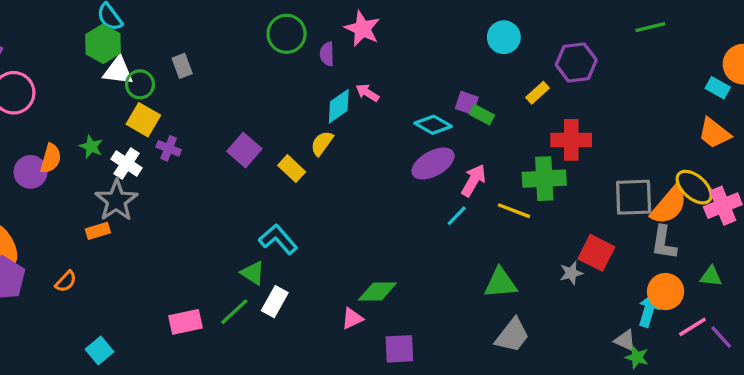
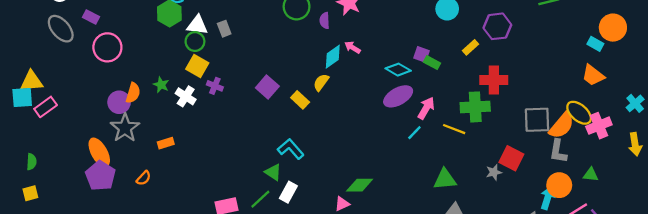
white triangle: (118, 71) -> (197, 25), moved
gray star: (116, 201) -> (125, 128), moved

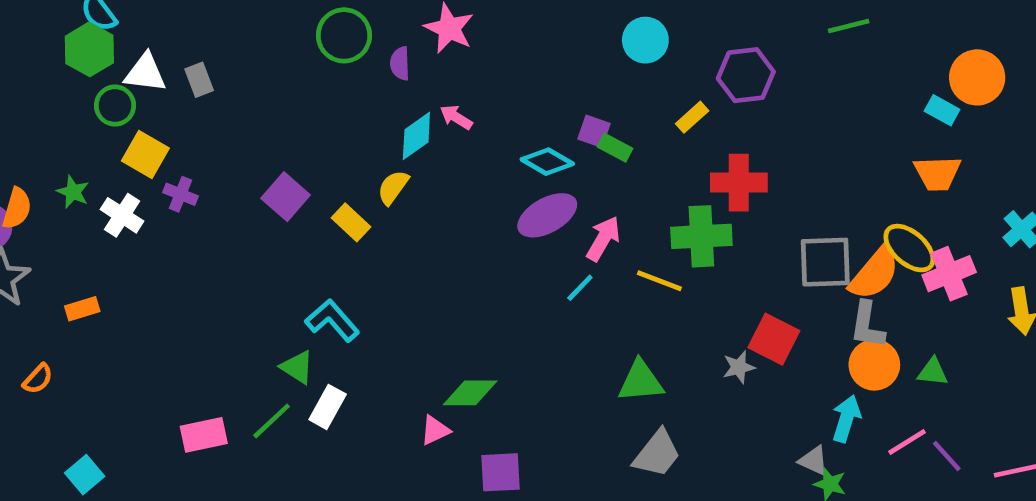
green circle: (195, 42) -> (115, 106), moved
orange trapezoid: (593, 75) -> (937, 173), turned -40
orange circle: (559, 185) -> (874, 365), moved

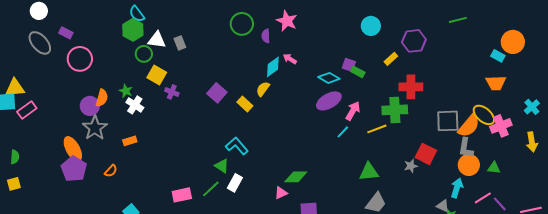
white cross: (122, 215) -> (135, 105), moved
yellow line: (659, 281) -> (377, 129), turned -42

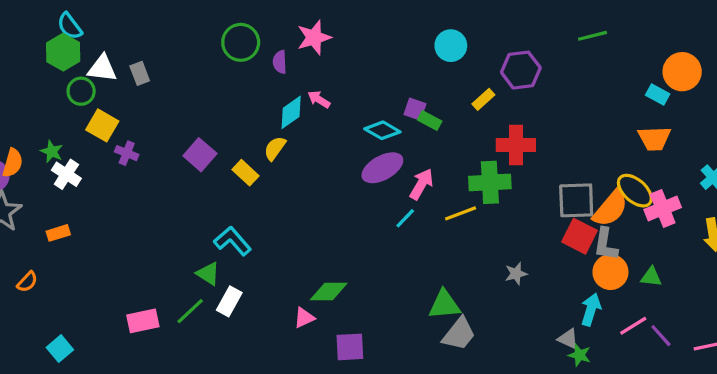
pink star: (287, 21) -> (314, 37), turned 30
red square: (426, 154) -> (579, 236), moved
green triangle: (369, 172) -> (444, 305), moved

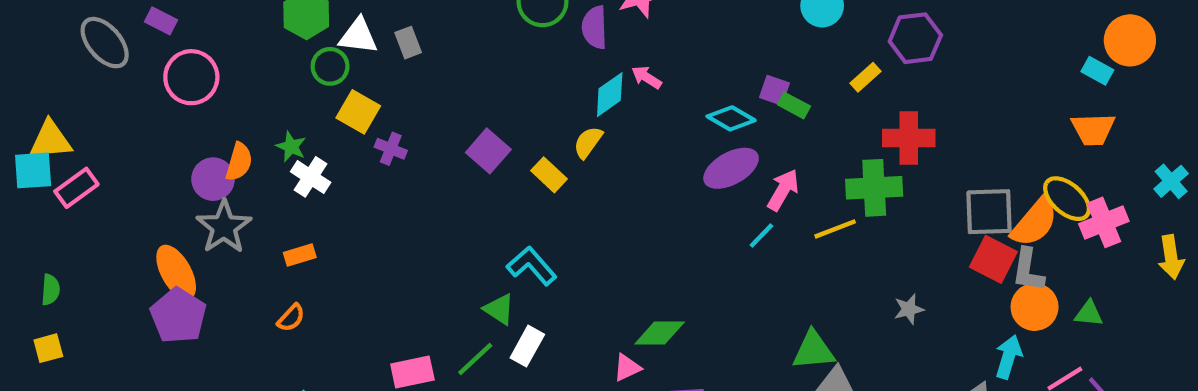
purple semicircle: (280, 62) -> (595, 27), size x1.4
orange semicircle: (27, 282) -> (291, 318), moved

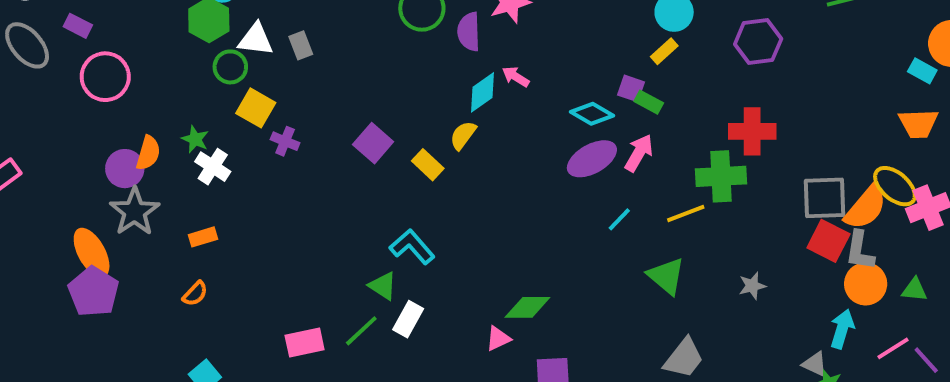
yellow rectangle: (865, 77) -> (664, 51), moved
pink arrow: (783, 190) -> (639, 153), moved
green triangle: (813, 350) -> (666, 276), moved, turned 45

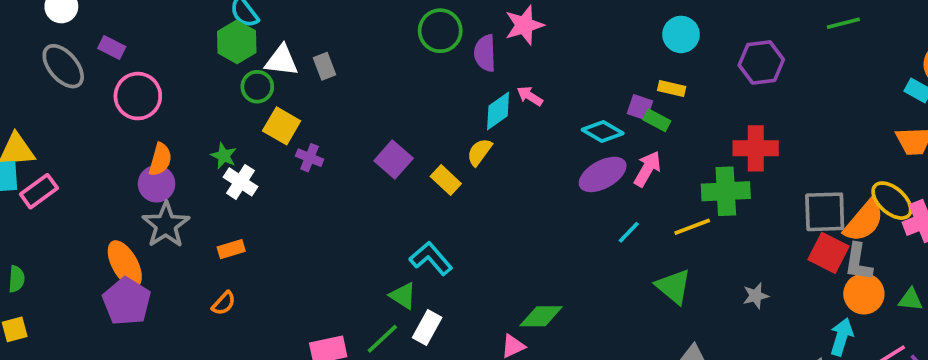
yellow rectangle: (664, 51) -> (672, 89), moved, turned 55
orange semicircle: (148, 153) -> (160, 160), moved

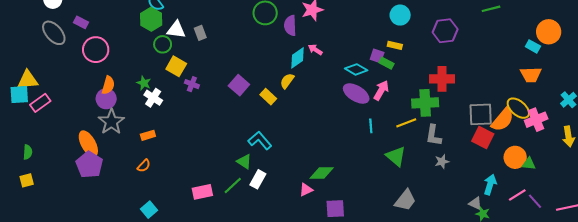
purple ellipse: (603, 174) -> (356, 94), turned 60
cyan line: (629, 232) -> (371, 126), turned -48
gray L-shape: (858, 262) -> (434, 135), moved
orange circle: (864, 294) -> (515, 157), moved

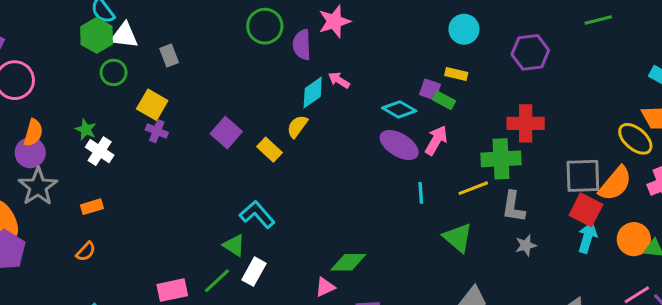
white triangle: (176, 30) -> (124, 35), moved
yellow square: (176, 66) -> (152, 105), moved
yellow ellipse: (518, 108) -> (635, 139), moved
cyan arrow: (490, 185) -> (587, 238), moved

